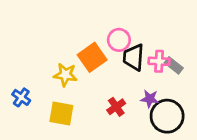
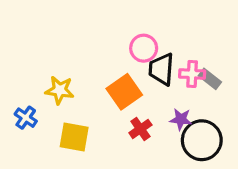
orange square: (92, 57) -> (124, 92), moved
yellow star: (65, 75) -> (60, 90), moved

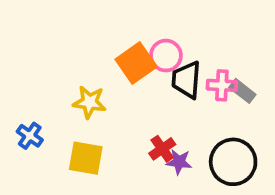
yellow star: (60, 90) -> (89, 102), moved
orange square: (124, 92) -> (136, 63), moved
purple star: (181, 119) -> (179, 162), moved

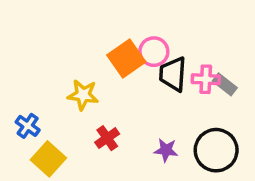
red cross: (162, 149) -> (107, 138), moved
yellow square: (86, 158) -> (48, 159), moved, turned 32

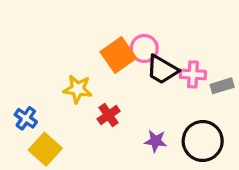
black trapezoid: (173, 74) -> (162, 70), turned -64
gray rectangle: (225, 84) -> (222, 86), moved, turned -55
red cross: (107, 138) -> (109, 115), moved

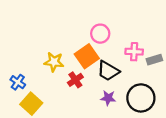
orange square: (118, 55) -> (87, 56), moved
black trapezoid: (162, 70) -> (108, 71), moved

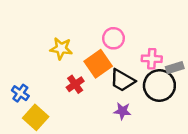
yellow star: (54, 62) -> (61, 48), moved
red cross: (75, 80) -> (75, 84), moved
black circle: (141, 98) -> (159, 86), moved

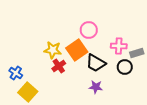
yellow star: (61, 48) -> (53, 50), moved
black circle: (159, 86) -> (125, 67), size x0.6

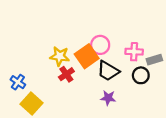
pink circle: (89, 30) -> (100, 45), moved

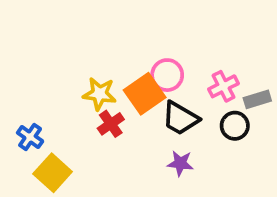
pink cross: (134, 52) -> (223, 86), turned -30

